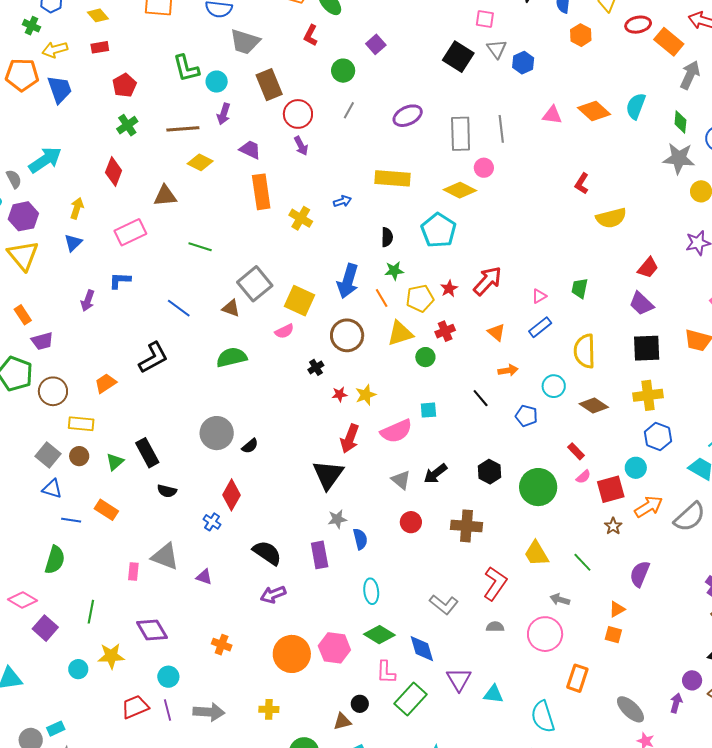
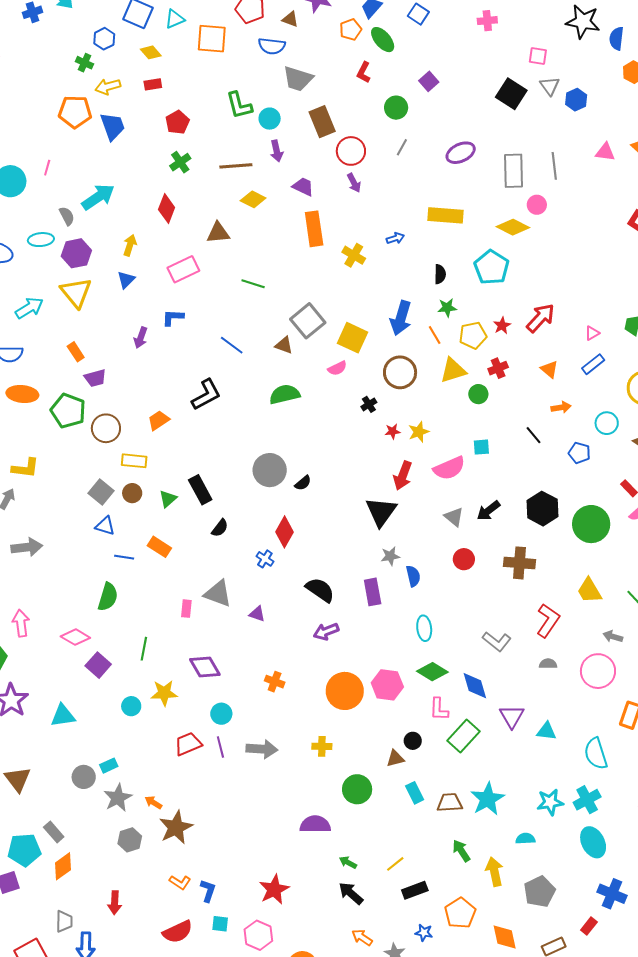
purple arrow: (224, 114) -> (277, 151), turned -30
black hexagon: (489, 472) -> (542, 509), size x1.4
black semicircle: (167, 491) -> (220, 528), turned -66

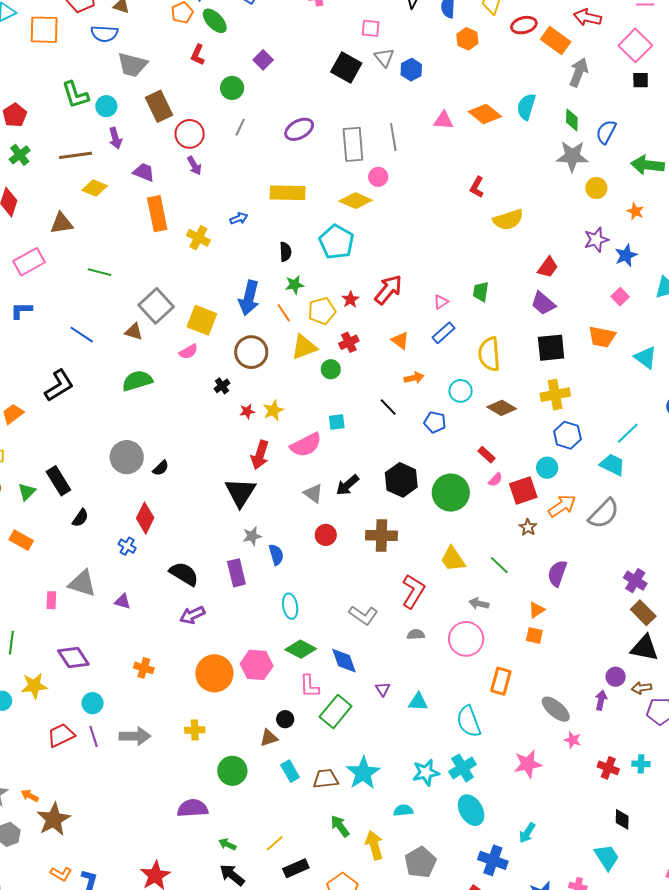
purple triangle: (512, 716) -> (383, 689), size x0.6

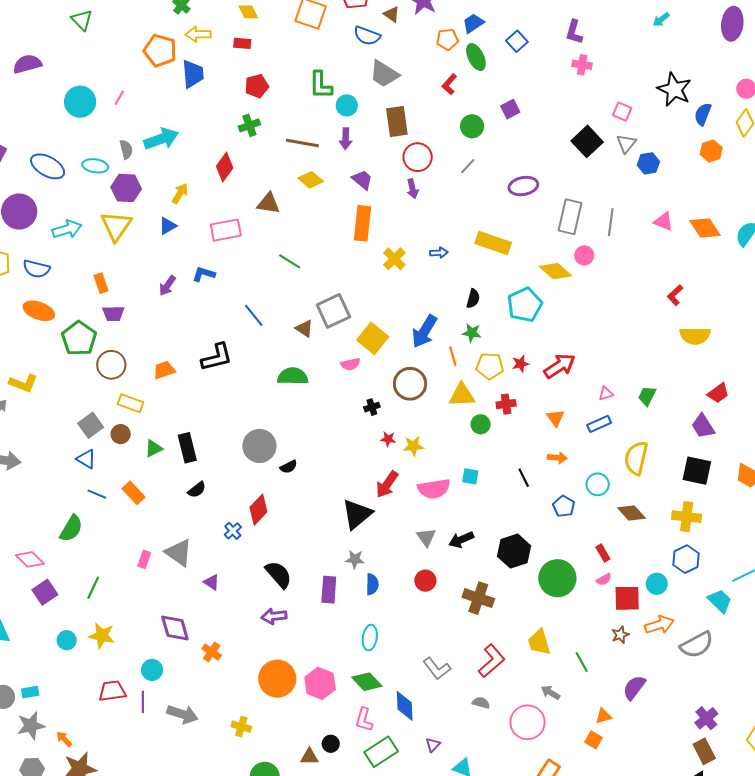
purple diamond: (73, 658) -> (175, 628), moved

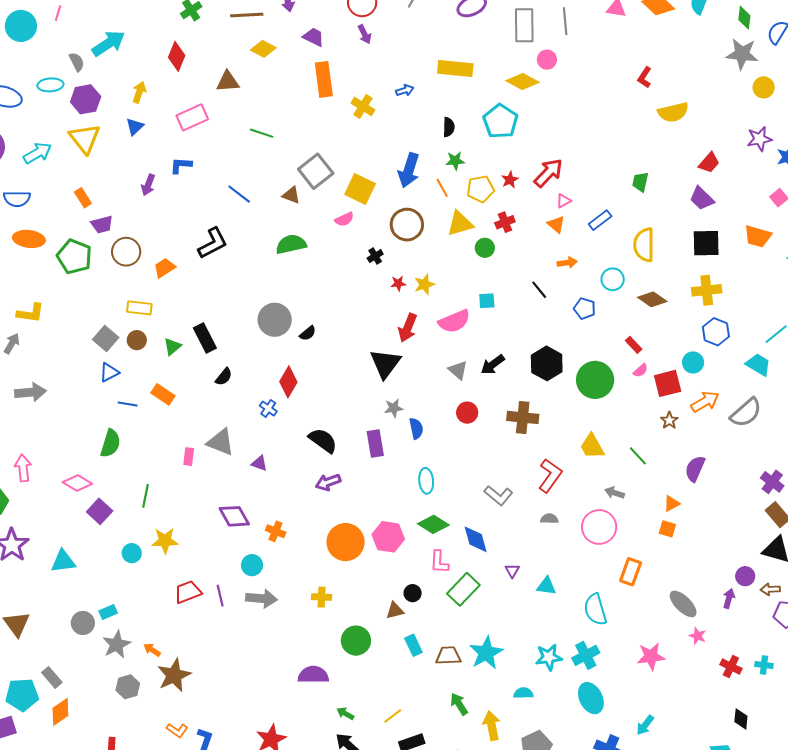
brown circle: (111, 365) -> (126, 252), moved
pink triangle: (606, 394) -> (564, 201), moved
blue triangle: (86, 459) -> (109, 372), turned -45
cyan circle: (152, 670) -> (252, 565), moved

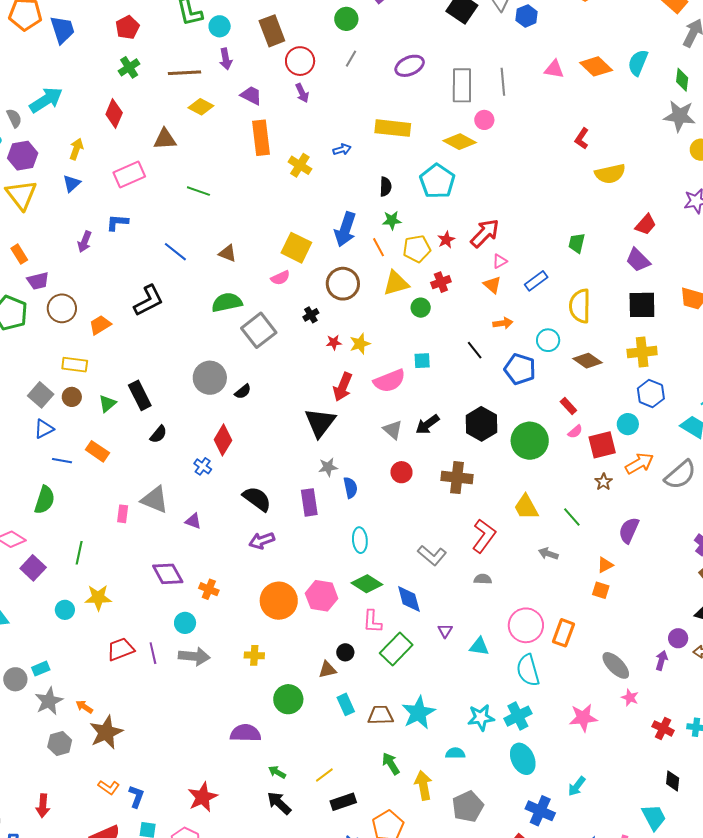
gray square: (316, 171) -> (259, 330), moved
blue pentagon: (585, 308) -> (520, 369), size x1.4
pink circle: (599, 527) -> (526, 625), moved

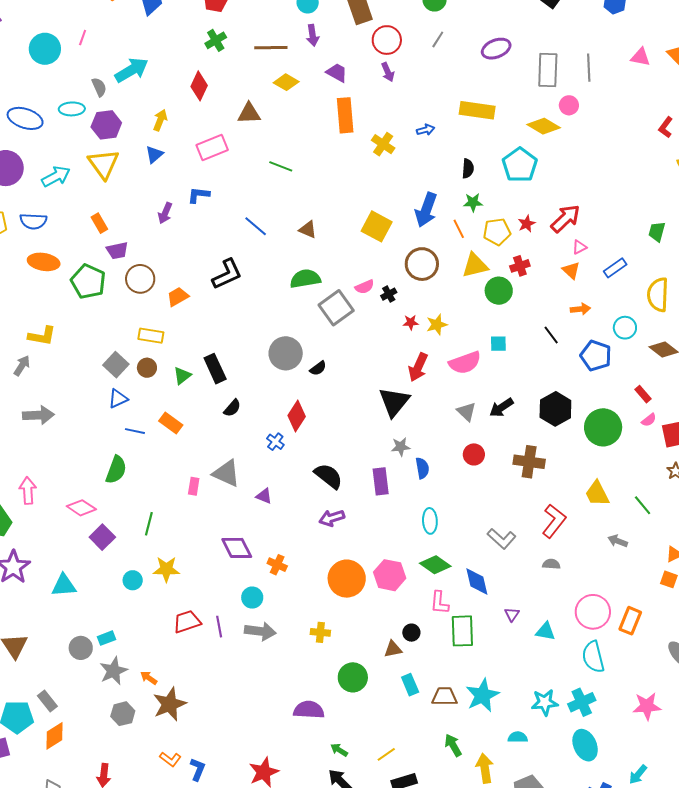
pink semicircle: (280, 278) -> (365, 287), moved
green circle: (421, 308) -> (499, 291), size x1.4
green rectangle: (396, 649) -> (462, 631), turned -48

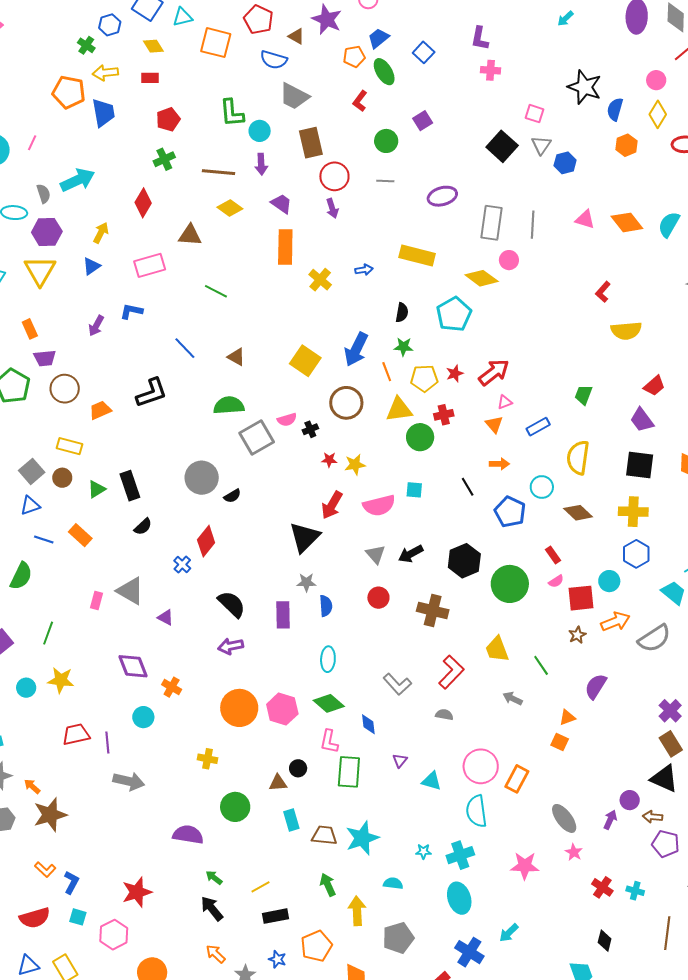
gray line: (438, 39) -> (385, 181), turned 54
blue diamond: (477, 581) -> (368, 724), size x0.7
gray arrow: (260, 631) -> (129, 781), moved
cyan star: (545, 702) -> (423, 851), size x0.6

